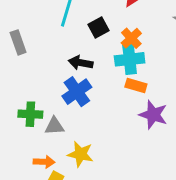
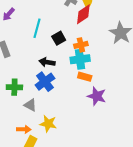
orange cross: (131, 38) -> (81, 45), turned 32
green cross: (30, 114) -> (14, 87), moved
gray triangle: (54, 126) -> (30, 105), turned 32

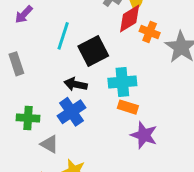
black square: (59, 38) -> (93, 51), size x1.5
orange cross: (81, 45) -> (150, 32), moved, turned 32

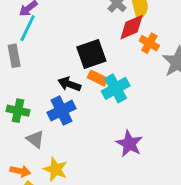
cyan line: (63, 36) -> (28, 28), moved
cyan cross: (122, 82) -> (116, 88), turned -32
orange rectangle: (128, 107) -> (98, 78), moved

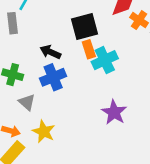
orange rectangle: (98, 78) -> (89, 49), turned 42
black arrow: (69, 84) -> (50, 52), moved

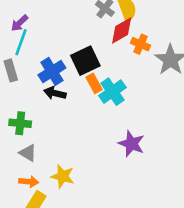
blue cross: (53, 77) -> (52, 71), moved
gray triangle: (27, 102) -> (28, 153), moved

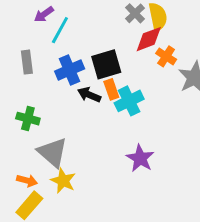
cyan line: (21, 42) -> (60, 30), moved
black arrow: (55, 93) -> (89, 95), moved
gray triangle: (28, 153) -> (53, 152), moved, size x1.6

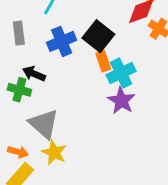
black square: (106, 64) -> (98, 36), turned -36
black arrow: (89, 95) -> (34, 74), moved
purple star: (140, 158) -> (121, 101), moved

